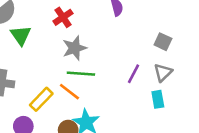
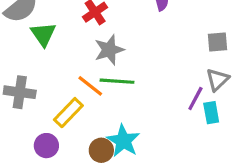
gray square: (163, 42) -> (217, 42), turned -30
purple line: (133, 74) -> (195, 98), moved
orange line: (69, 92) -> (90, 86), moved

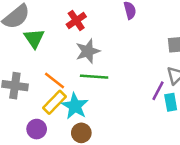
orange line: (90, 86) -> (55, 81), moved
cyan star: (123, 141) -> (75, 106), moved

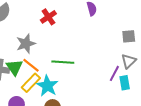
green triangle: (34, 38) -> (14, 67), moved
gray star: (88, 51) -> (26, 44), moved

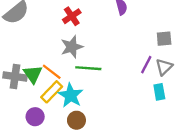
gray star: (26, 44) -> (72, 47), moved
purple line: (114, 73) -> (146, 65), moved

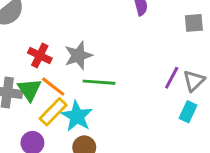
red cross: (72, 16) -> (40, 55), moved, turned -30
gray square: (164, 39) -> (194, 23), moved
cyan rectangle: (159, 92) -> (188, 112), turned 35

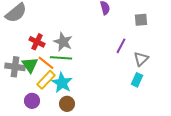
gray star: (78, 55) -> (63, 42), turned -30
purple line: (172, 78) -> (121, 46), moved
green line: (99, 82) -> (61, 58), moved

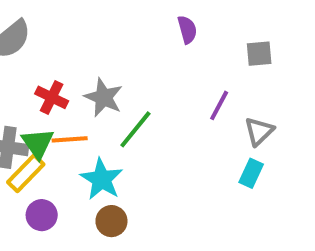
green line: (61, 58) -> (135, 129), moved, turned -55
orange line: (46, 63) -> (70, 139), turned -42
yellow rectangle: (46, 80) -> (26, 173), moved

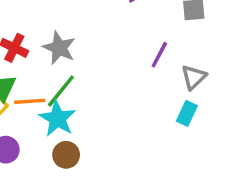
green line: (135, 129) -> (61, 91), moved
orange line: (70, 139) -> (30, 101), moved

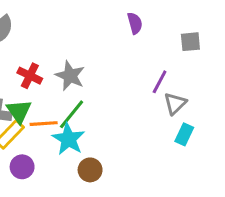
gray triangle: (194, 77) -> (175, 103), moved
brown circle: (66, 155) -> (90, 170), moved

